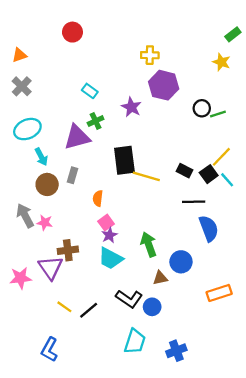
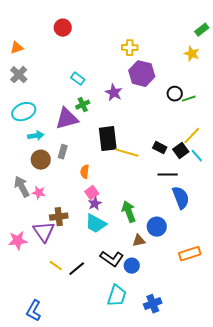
cyan arrow: (41, 157) -> (36, 136), turned -70
blue L-shape: (49, 350) -> (34, 311), moved

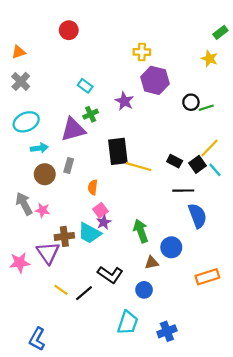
cyan trapezoid: (96, 224) -> (89, 233), moved
black L-shape: (112, 259) -> (110, 275), moved

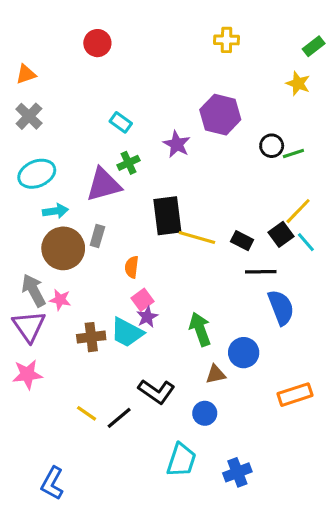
yellow cross: (142, 52) -> (227, 40), moved
black rectangle: (175, 161) -> (242, 241), moved
brown circle: (45, 174) -> (63, 248), size x1.4
purple triangle: (48, 253) -> (29, 326), moved

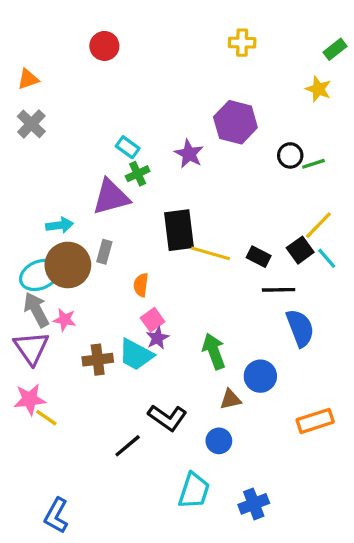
cyan rectangle: (121, 122) -> (128, 147), moved
cyan ellipse: (37, 174) -> (40, 275), moved
yellow line: (87, 413) -> (46, 418), moved

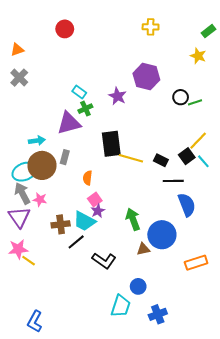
blue circle: (260, 376) -> (162, 235), size x1.4
blue circle: (219, 441) -> (138, 286), moved
black line: (128, 446) -> (76, 242), moved

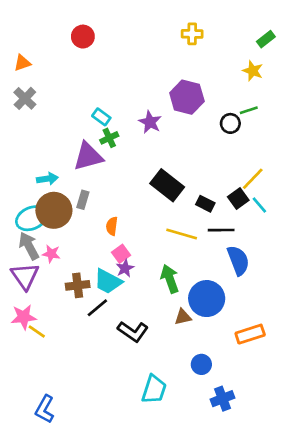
green line: (195, 102) -> (249, 110), moved
black rectangle: (111, 144) -> (167, 185), moved, turned -45
yellow line: (131, 158) -> (182, 234), moved
blue circle: (138, 286) -> (201, 364), moved
blue cross: (158, 314) -> (222, 399), moved

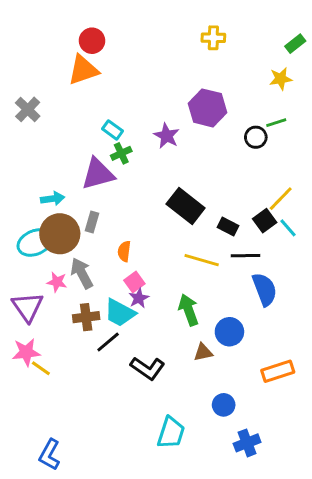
orange triangle: (22, 63) -> (83, 70), moved, size x1.6
yellow star: (253, 71) -> (281, 79), turned -30
gray arrow: (29, 246) -> (82, 273), moved
blue circle: (207, 299) -> (229, 332), size x0.7

